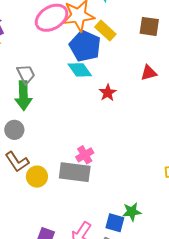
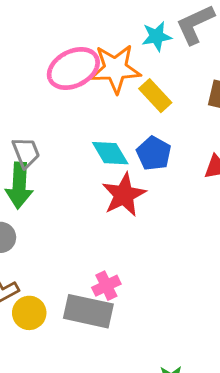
blue pentagon: (85, 46) -> (154, 153), moved, size x0.7
red star: (108, 93) -> (124, 195), moved, size x1.6

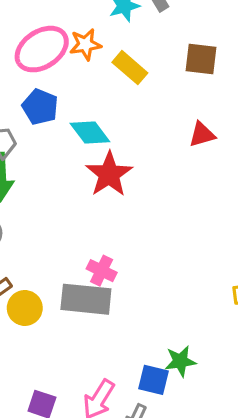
orange star: (115, 69) -> (85, 44), size x0.6
blue pentagon: (154, 153) -> (40, 107), moved
pink cross: (106, 286) -> (102, 271), turned -32

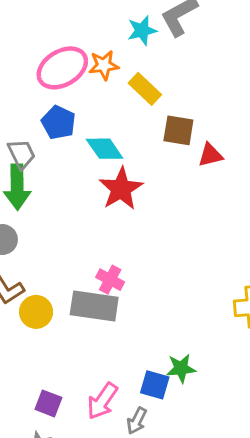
brown square: (201, 59) -> (178, 130), moved

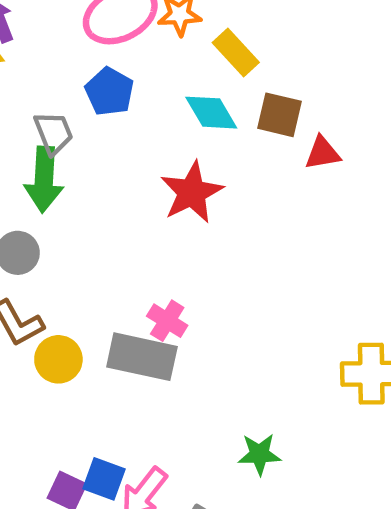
cyan diamond: (105, 149) -> (211, 113), moved
blue square: (155, 385) -> (104, 479), moved

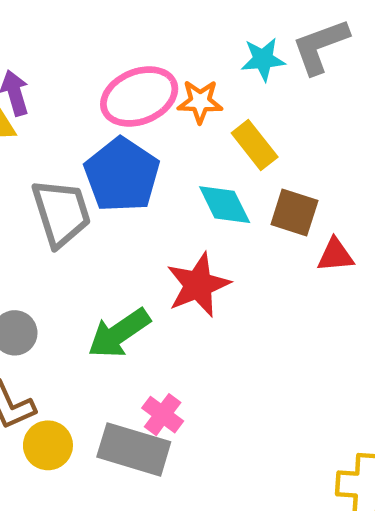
blue pentagon: (109, 92) -> (122, 175), size x1.5
gray trapezoid: (54, 133) -> (61, 213), size x1.5
green arrow: (44, 179) -> (119, 333), moved, turned 48

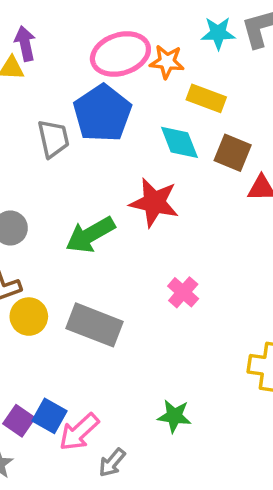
yellow rectangle: (255, 145) -> (206, 98), turned -36
gray trapezoid: (61, 213) -> (53, 139), size x0.7
red star: (198, 285) -> (154, 202), turned 30
pink cross: (163, 415) -> (183, 292), moved

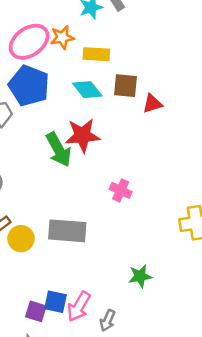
green arrow: (90, 235) -> (59, 150), moved, turned -72

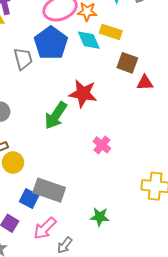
cyan diamond: (87, 90) -> (89, 40), moved
green arrow: (59, 150) -> (56, 115), moved, turned 48
gray rectangle: (67, 231) -> (49, 190), moved
blue square: (55, 302) -> (29, 198), moved

